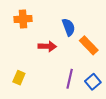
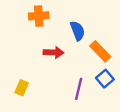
orange cross: (23, 19) -> (39, 16), moved
blue square: (93, 82) -> (105, 79), moved

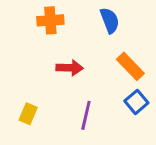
blue semicircle: (77, 31) -> (110, 20), moved
purple line: (79, 89) -> (86, 115), moved

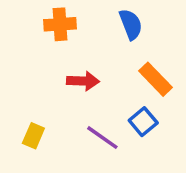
blue square: (136, 102) -> (143, 122), moved
purple line: (86, 115) -> (102, 138), turned -68

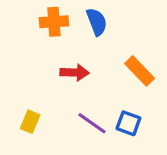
blue semicircle: (131, 24) -> (97, 22), moved
blue square: (143, 122) -> (128, 123), moved, turned -30

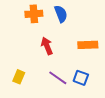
orange rectangle: (140, 71) -> (88, 45), turned -48
red arrow: (75, 73) -> (47, 46), turned -114

